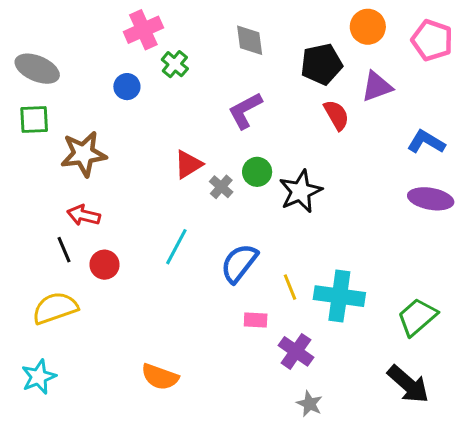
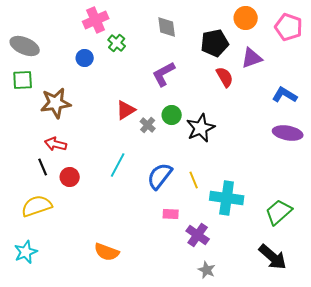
yellow line: (290, 287) -> (194, 180), moved

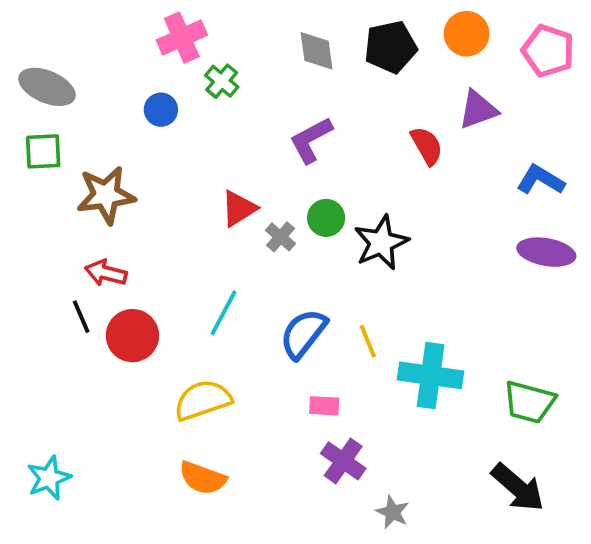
black pentagon: (215, 43) -> (391, 47), moved
red circle: (70, 177) -> (132, 336), size x1.4
yellow semicircle: (37, 206) -> (203, 400), moved
green trapezoid: (279, 212) -> (529, 402), turned -124
purple cross: (198, 235) -> (343, 461), moved

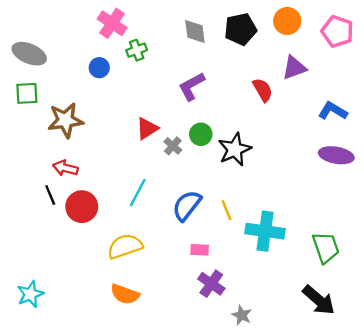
pink cross: (182, 38) -> (112, 23), turned -32
green cross: (222, 81) -> (137, 50), turned 30
green trapezoid: (529, 402) -> (326, 247), turned -124

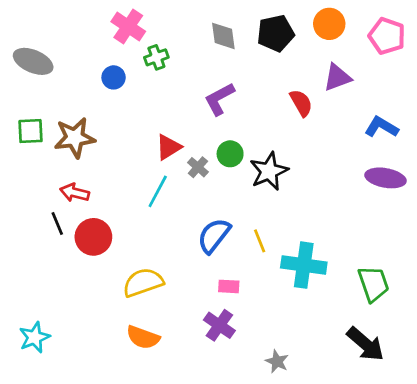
green square: (27, 93) -> (30, 131), moved
cyan line: (138, 193) -> (158, 191), moved
purple cross: (211, 284) -> (219, 325), moved

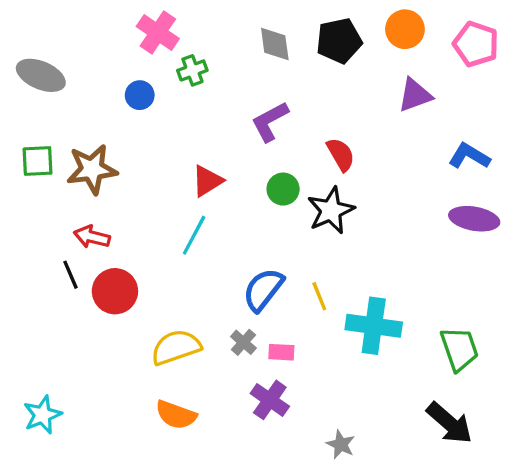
red semicircle: (301, 103) -> (341, 154), moved
gray cross: (198, 167) -> (243, 342), moved

